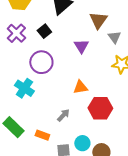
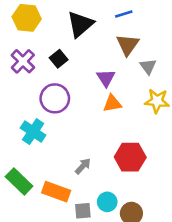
orange triangle: (80, 87) -> (112, 103), moved
orange rectangle: (42, 135) -> (56, 192), size x1.5

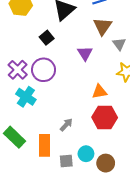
purple cross: (23, 61) -> (18, 70), moved
orange triangle: (112, 103) -> (99, 92), moved
orange rectangle: (56, 192) -> (45, 145), turned 70

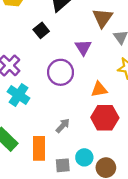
purple circle: (44, 70) -> (61, 72), moved

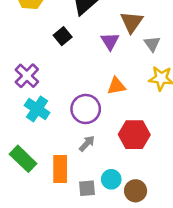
purple triangle: (83, 47) -> (110, 41), moved
purple circle: (61, 72) -> (86, 109), moved
orange triangle: (99, 89) -> (116, 86), moved

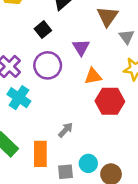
purple triangle: (110, 41) -> (81, 47), moved
purple circle: (86, 109) -> (48, 65), moved
red hexagon: (134, 135) -> (110, 101), moved

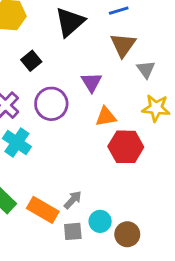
black square: (43, 30) -> (31, 61), moved
gray arrow: (66, 130) -> (73, 200), moved
orange rectangle: (40, 154) -> (43, 210), turned -60

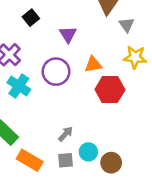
purple triangle: (91, 82) -> (68, 34), moved
purple circle: (51, 104) -> (56, 72), moved
orange rectangle: (43, 210) -> (30, 160), moved

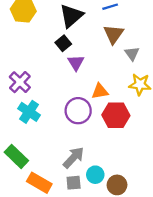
black square: (31, 18) -> (63, 43), moved
purple circle: (56, 72) -> (78, 111), moved
gray arrow: (66, 134) -> (74, 158), size x1.5

